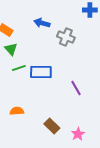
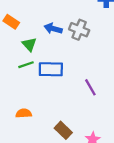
blue arrow: (42, 23) -> (53, 29), moved
green triangle: (11, 49) -> (29, 44), moved

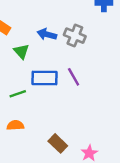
green line: (26, 65) -> (18, 94), moved
purple line: (90, 87) -> (74, 77), moved

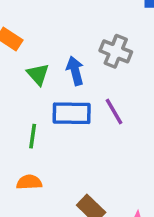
blue arrow: (47, 34) -> (75, 71), moved, turned 60
green line: (18, 94) -> (33, 136), turned -63

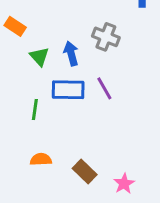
orange semicircle: (29, 182) -> (41, 159), moved

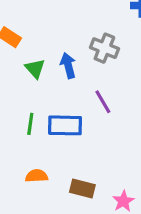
blue rectangle: (68, 90) -> (65, 125), moved
brown rectangle: (85, 172) -> (82, 189), turned -30

